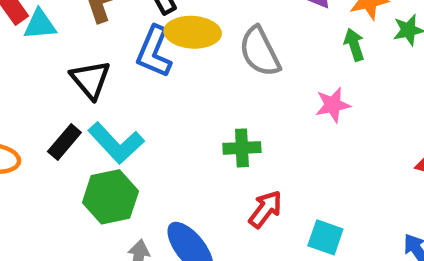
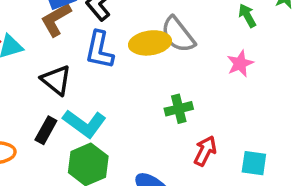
yellow ellipse: (193, 32) -> (150, 43), moved

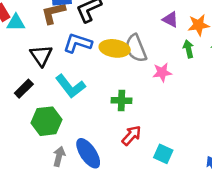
blue L-shape: (99, 50) -> (78, 43), turned 80
pink star: (240, 64) -> (162, 72), moved
cyan L-shape: (85, 124) -> (70, 86), moved

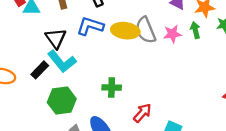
pink star: (162, 72) -> (172, 34), moved
cyan L-shape: (70, 86) -> (62, 61), moved
green cross: (121, 101) -> (112, 87), moved

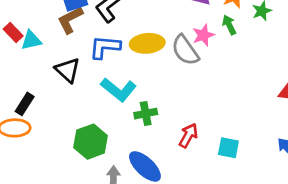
gray semicircle: (145, 30) -> (185, 50), moved
cyan L-shape: (62, 61) -> (119, 90), moved
black rectangle: (40, 70) -> (25, 104), moved

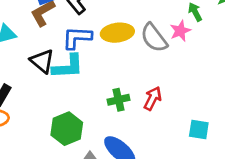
pink star: (203, 35) -> (180, 31), moved
cyan L-shape: (119, 90) -> (68, 67), moved, turned -40
red arrow: (188, 135) -> (153, 98), moved

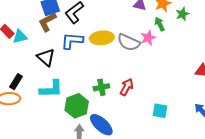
gray semicircle: (154, 38) -> (129, 42), turned -30
cyan L-shape: (68, 67) -> (51, 89), moved
green hexagon: (67, 129) -> (77, 106), moved

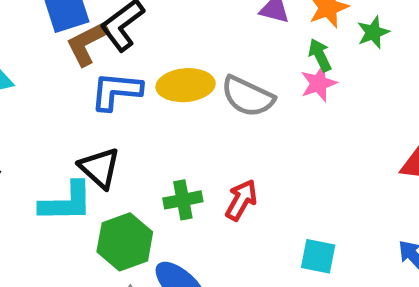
brown L-shape: (47, 22) -> (87, 43), moved
pink star: (148, 38) -> (319, 83), moved
black triangle: (46, 57) -> (100, 168), moved

